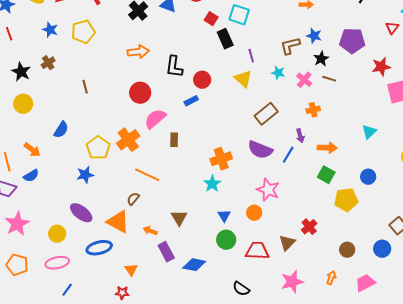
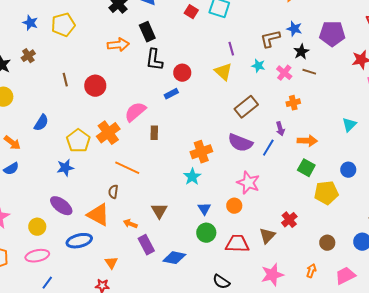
black rectangle: (225, 39) -> (147, 32), moved
red circle: (140, 93) -> (95, 86), moved
brown semicircle: (133, 199) -> (113, 192), turned -32

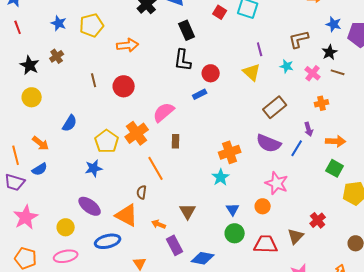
blue star: (294, 29) -> (334, 24), moved
black rectangle: (147, 32) -> (187, 30), moved
orange arrow: (118, 45) -> (128, 45), moved
brown rectangle: (154, 133) -> (176, 141), moved
orange line: (127, 168) -> (156, 168), turned 35

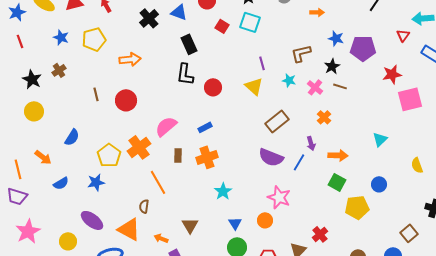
blue rectangle: (200, 94) -> (205, 127), moved
orange cross: (322, 103) -> (324, 117), turned -32
orange cross: (230, 152) -> (207, 157), moved
blue semicircle: (40, 169) -> (61, 183), moved

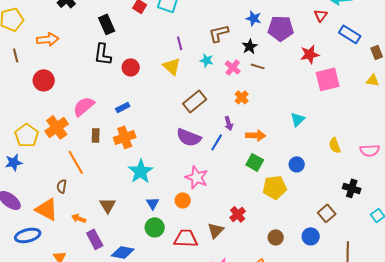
brown line: (96, 94) -> (16, 55), moved
cyan star: (223, 191) -> (141, 171), size x1.4

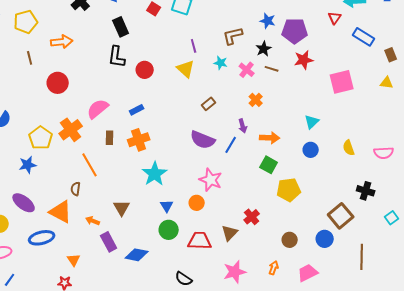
red star: (310, 54) -> (304, 60), moved
brown rectangle: (195, 101) -> (209, 104), size x0.6
blue circle: (297, 164) -> (311, 150), moved
brown square: (327, 213) -> (341, 216), size x1.4

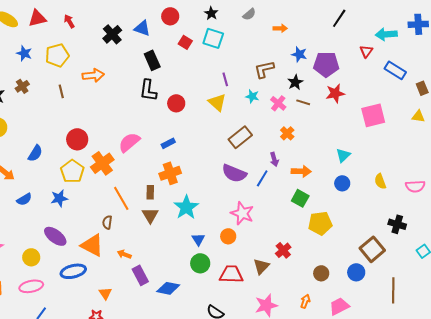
red circle: (58, 83) -> (77, 139), moved
brown rectangle: (209, 104) -> (240, 137), size x1.6
brown rectangle: (110, 138) -> (150, 192), moved
brown triangle: (122, 208) -> (150, 215), moved

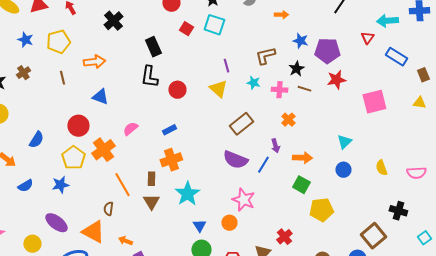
blue triangle: (142, 28) -> (100, 97), moved
pink cross: (278, 103) -> (279, 90), turned -35
pink semicircle: (129, 142) -> (130, 129), size x0.7

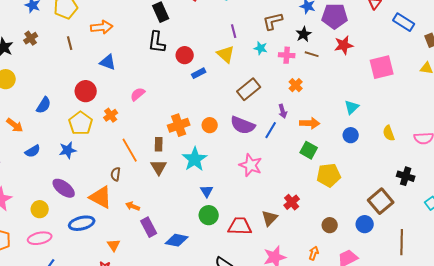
blue rectangle: (169, 130) -> (199, 73), moved
orange cross: (103, 150) -> (111, 115), size x0.6
orange circle: (229, 223) -> (210, 125), moved

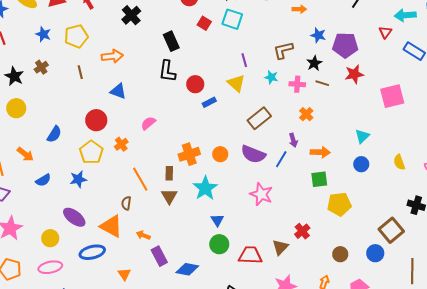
green square: (309, 150) -> (319, 179), turned -36

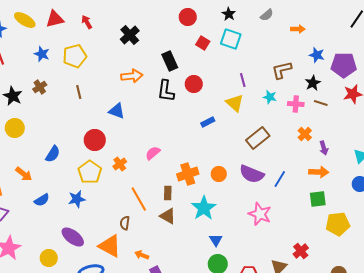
orange arrow: (112, 56) -> (132, 76), moved
red circle: (195, 84) -> (194, 84), moved
pink semicircle: (148, 123) -> (153, 153), moved
purple arrow: (293, 140) -> (324, 148), moved
brown triangle: (169, 196) -> (168, 216), turned -30

